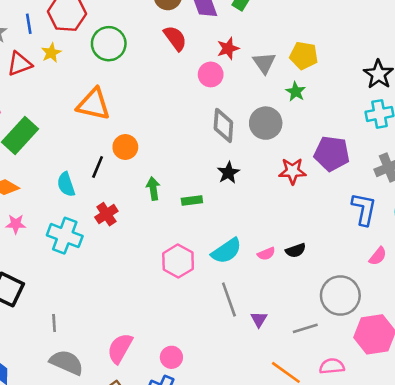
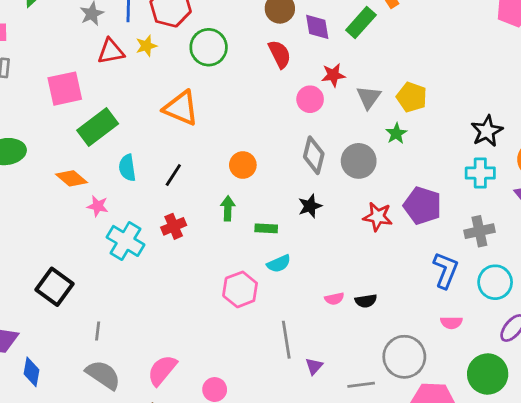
orange circle: (125, 147) -> (243, 165), moved
cyan semicircle: (66, 184) -> (127, 168), moved
pink star: (16, 224) -> (98, 206), moved
cyan semicircle: (226, 251) -> (279, 264), moved, size x0.7
pink semicircle: (378, 256) -> (451, 323), turned 42

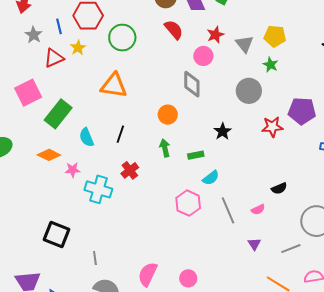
gray diamond: (314, 155) -> (192, 84), moved
pink semicircle: (334, 299) -> (258, 209), moved
gray line: (286, 340) -> (228, 210), moved

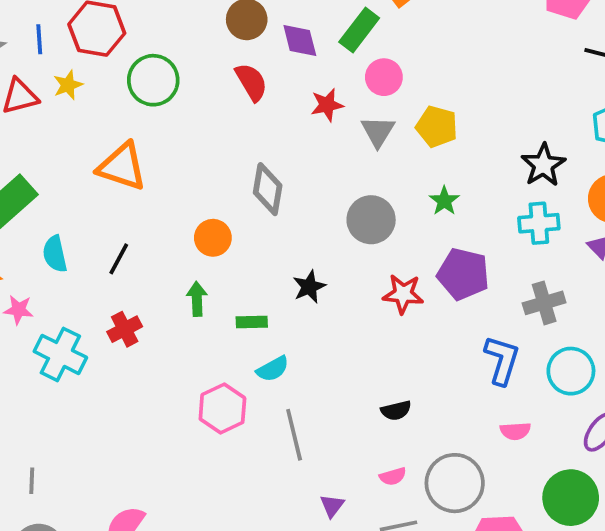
pink circle: (203, 56) -> (384, 77), moved
green star: (270, 65) -> (444, 201), moved
pink semicircle: (258, 209) -> (393, 476), moved

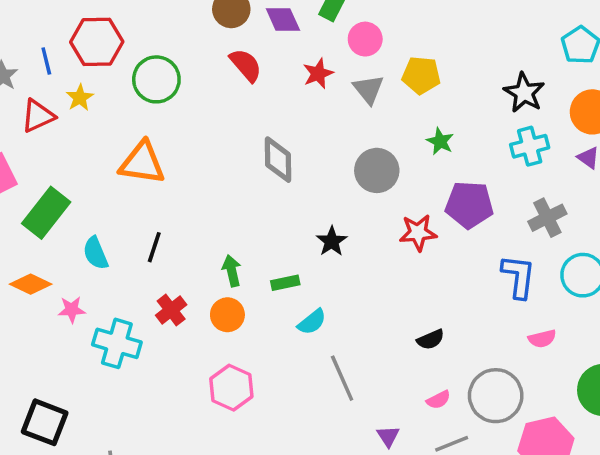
orange circle: (213, 238) -> (227, 315), moved
pink hexagon: (222, 408) -> (231, 388), moved

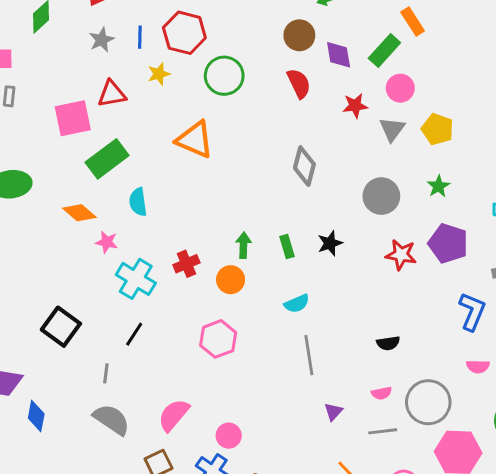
red triangle: (38, 116) -> (112, 94), moved
black line: (154, 247) -> (134, 334), moved
green rectangle: (285, 283) -> (287, 246), moved, turned 70

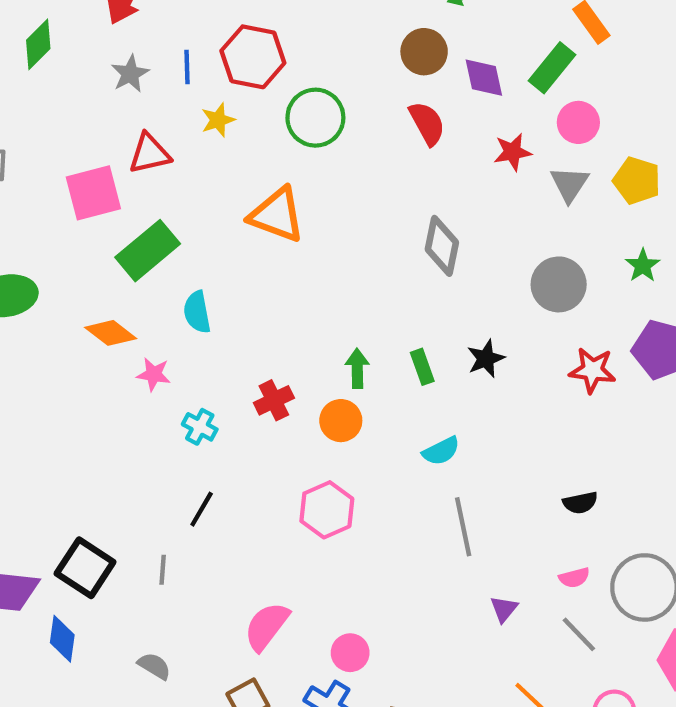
cyan cross: (136, 279) -> (200, 427), size x0.6
black square: (61, 327) -> (85, 568), moved
gray semicircle: (112, 420) -> (154, 666), moved, size x0.6
gray line: (383, 431) -> (579, 634), turned 56

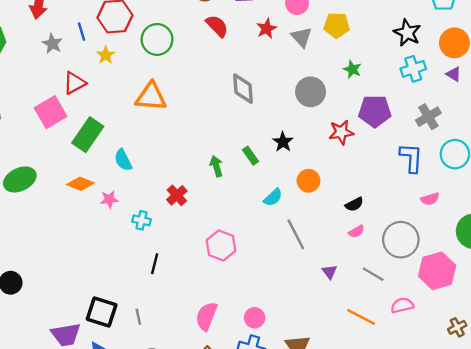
orange circle: (341, 421) -> (308, 181), moved
gray line: (163, 570) -> (138, 317), moved
pink semicircle: (574, 578) -> (356, 231), moved

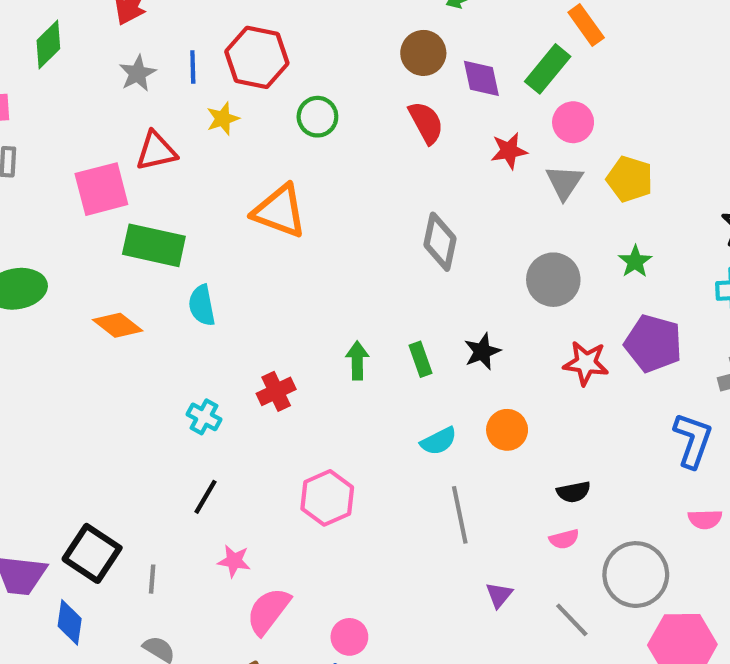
green circle: (157, 39) -> (317, 117), size x0.7
green rectangle: (88, 135) -> (154, 245), turned 52
pink star: (109, 199) -> (234, 561), moved

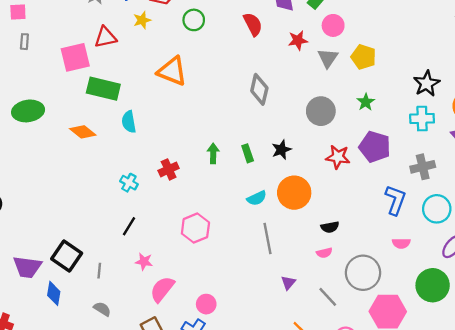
orange circle: (507, 430) -> (294, 193), size x1.5

